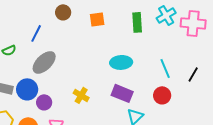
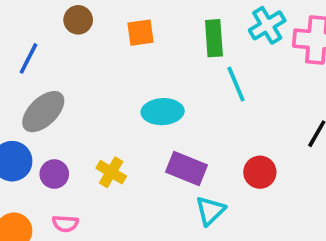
cyan ellipse: (121, 62) -> (163, 112), moved
cyan line: (165, 68) -> (236, 84), moved
purple circle: (44, 102) -> (54, 174), moved

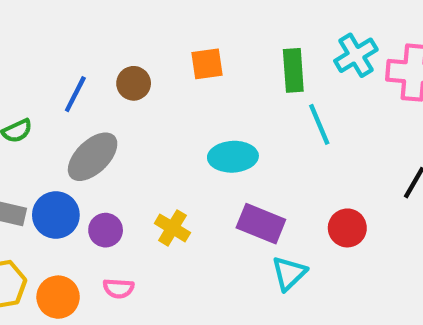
brown circle: (78, 20) -> (134, 83), moved

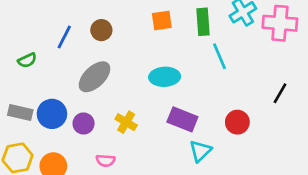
orange square: (207, 64) -> (162, 20), moved
gray ellipse: (93, 157) -> (95, 77), moved
pink semicircle: (118, 288) -> (105, 161), moved

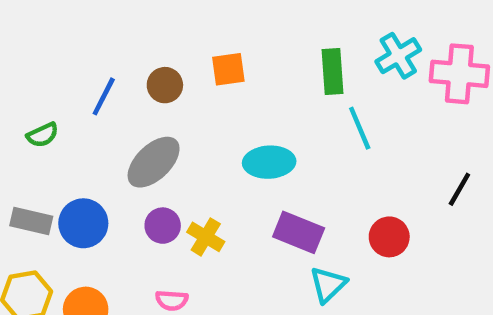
orange square: (162, 20) -> (228, 69), moved
purple circle: (84, 124) -> (163, 226), moved

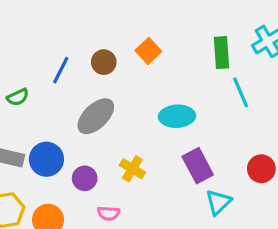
orange square: (228, 69) -> (148, 51), turned -35
purple circle: (163, 226) -> (85, 178), moved
purple rectangle: (299, 232) -> (198, 166), turned 40

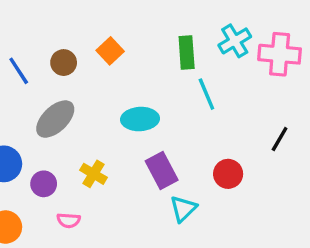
blue line: (61, 70) -> (19, 71), turned -60

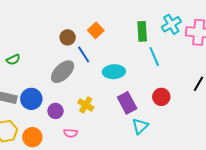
blue line: (19, 71) -> (84, 55), moved
red circle: (228, 174) -> (161, 97), moved

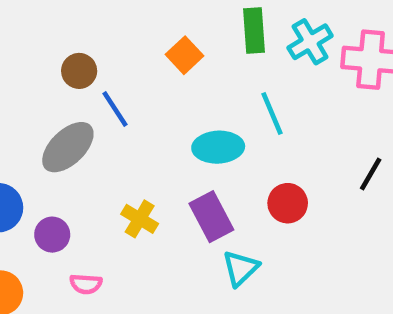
orange square: (96, 30) -> (185, 55), moved
green rectangle: (142, 31) -> (254, 31), moved
cyan ellipse: (114, 72) -> (218, 147), moved
yellow cross: (86, 105) -> (140, 219), moved

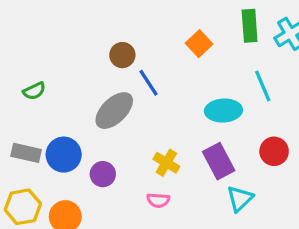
pink semicircle: (86, 284) -> (158, 200), moved

